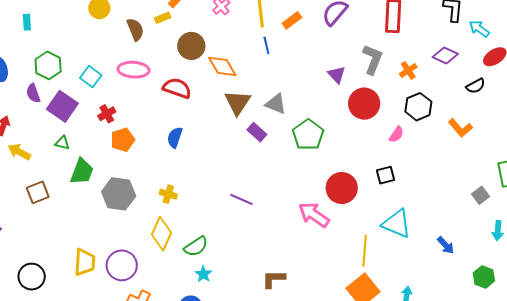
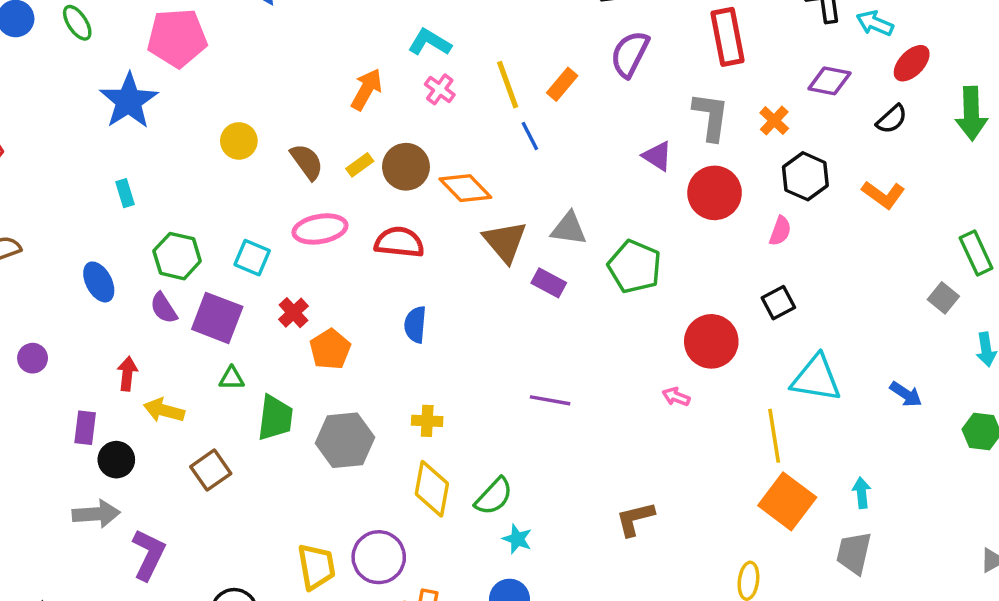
yellow rectangle: (163, 18) -> (360, 165), moved
pink arrow: (314, 215) -> (676, 397), size x0.5

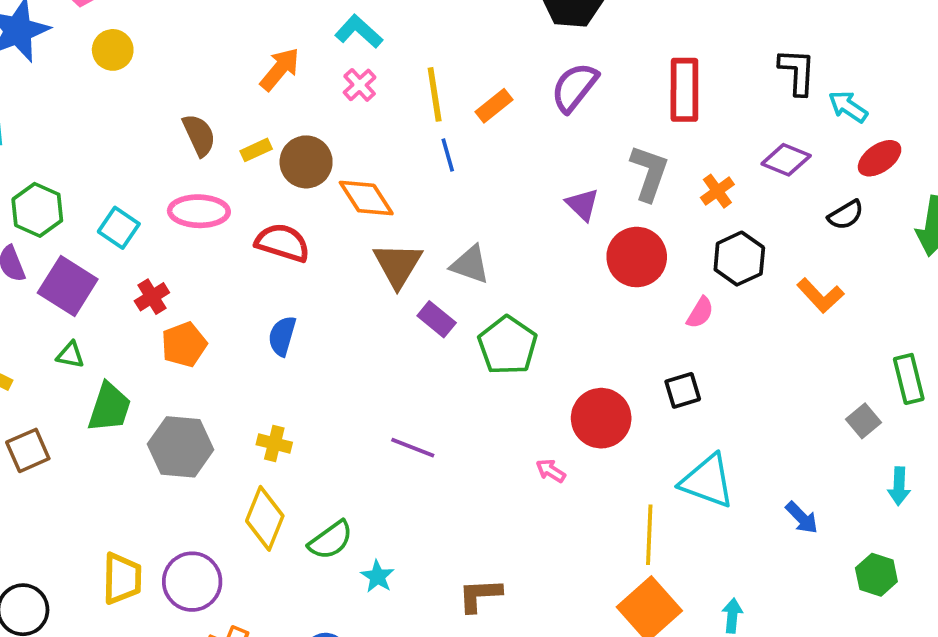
yellow circle: (239, 141) -> (113, 50), moved
green pentagon: (634, 267) -> (508, 345), moved
cyan star: (517, 539) -> (377, 576), moved

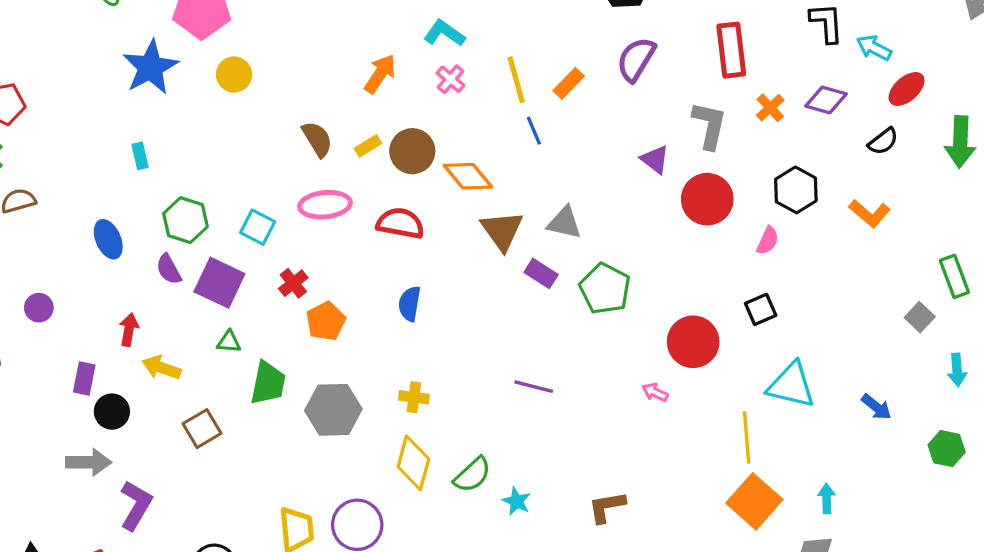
orange cross: (717, 191) -> (770, 108), moved

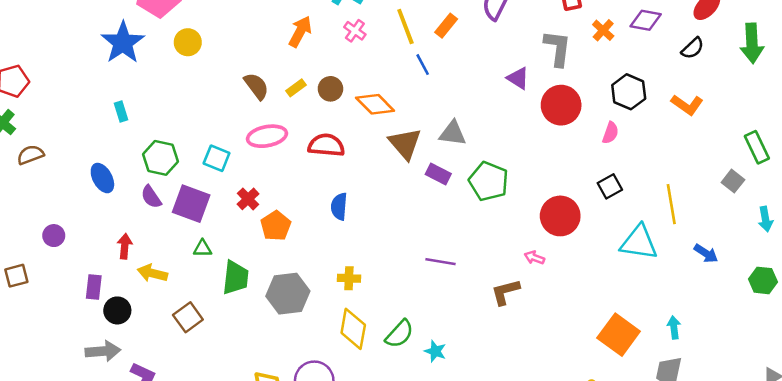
brown circle: (412, 151) -> (330, 89), size x0.7
yellow line: (747, 437) -> (671, 204), moved
brown L-shape: (607, 507) -> (505, 292), moved

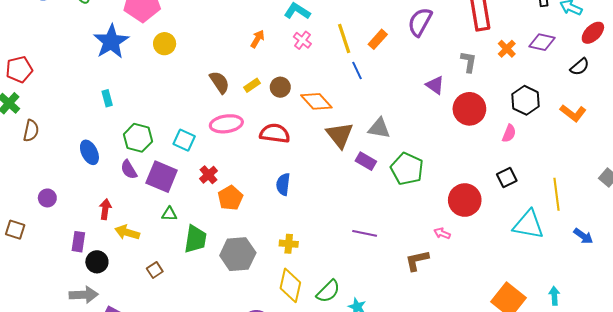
orange arrow: (300, 32) -> (257, 39), size x0.7
gray L-shape: (558, 48) -> (469, 62), size x0.7
brown semicircle: (30, 155) -> (31, 131), turned 120
brown square: (16, 276) -> (15, 230), turned 30
brown square: (188, 317) -> (155, 270), size x0.7

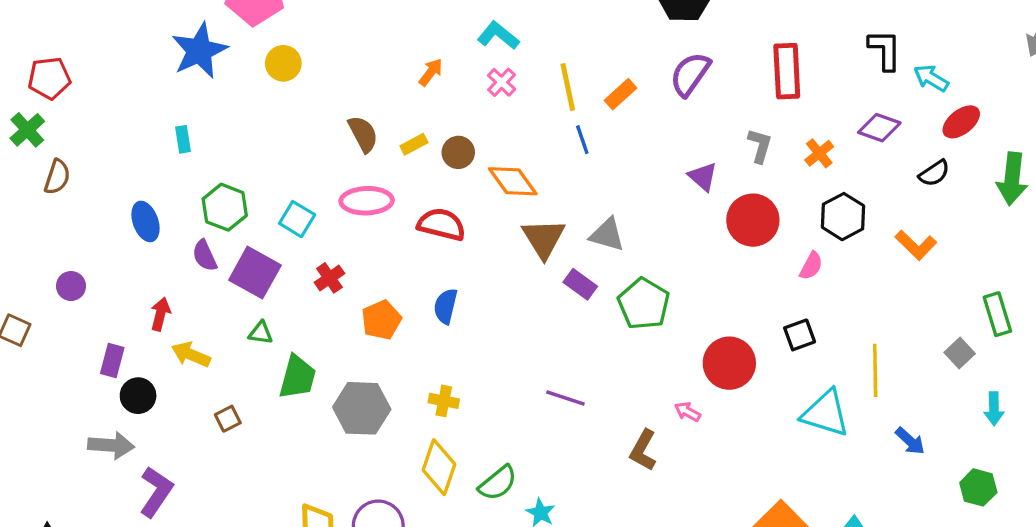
orange cross: (507, 49) -> (819, 153), moved
orange pentagon: (230, 198) -> (381, 320), moved
brown L-shape: (417, 260) -> (643, 450), turned -55

